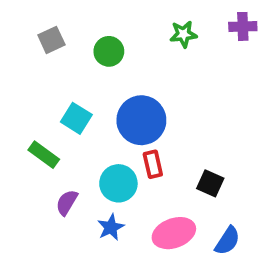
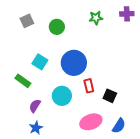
red rectangle: (153, 164) -> (89, 86), moved
blue star: (111, 227) -> (36, 128), moved

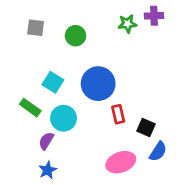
purple cross: (127, 14) -> (154, 16), moved
gray square: (27, 21) -> (36, 28), turned 32
cyan circle: (62, 96) -> (64, 118), moved
blue semicircle: (119, 126) -> (158, 151), moved

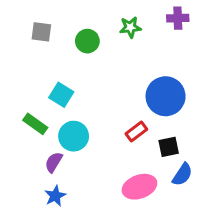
green star: (127, 24) -> (130, 27), moved
blue circle: (98, 84) -> (166, 96), moved
red rectangle: (118, 114) -> (136, 132), turned 66
black square: (146, 128) -> (169, 147), turned -36

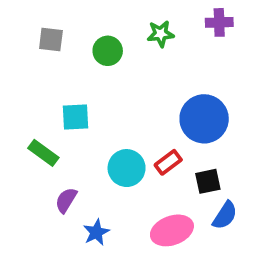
cyan square: (61, 95) -> (76, 117), turned -35
cyan circle: (74, 136) -> (127, 168), moved
blue star: (55, 196) -> (96, 232), moved

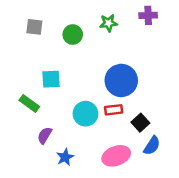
blue circle: (204, 119) -> (121, 80), moved
red rectangle: (168, 162) -> (114, 110), turned 30
black square: (208, 181) -> (140, 123), turned -30

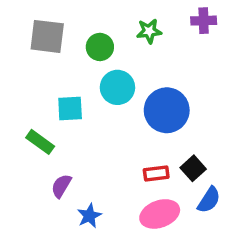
gray square: (34, 27) -> (47, 36), size x1.5
red rectangle: (114, 110) -> (156, 174), moved
cyan circle: (85, 114) -> (117, 87), moved

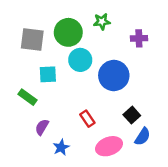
purple cross: (204, 21) -> (139, 38), moved
gray square: (47, 36) -> (32, 40), moved
green circle: (100, 47) -> (68, 32), size x1.5
red rectangle: (156, 174) -> (87, 119), moved, turned 63

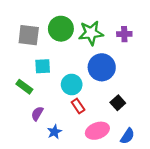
green star: (102, 22) -> (91, 33), moved, size x1.6
cyan circle: (80, 60) -> (72, 85), moved
blue semicircle: (143, 137) -> (127, 136), moved

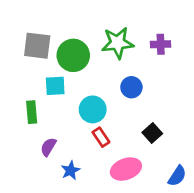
green circle: (61, 29) -> (73, 55), moved
blue circle: (102, 67) -> (131, 87), size x0.6
green rectangle: (24, 87) -> (32, 112), turned 49
blue semicircle: (127, 136) -> (177, 176), moved

